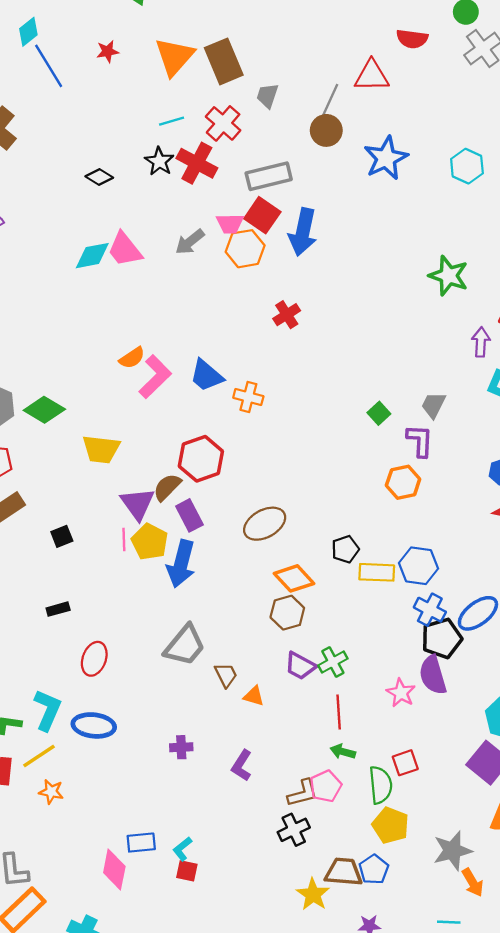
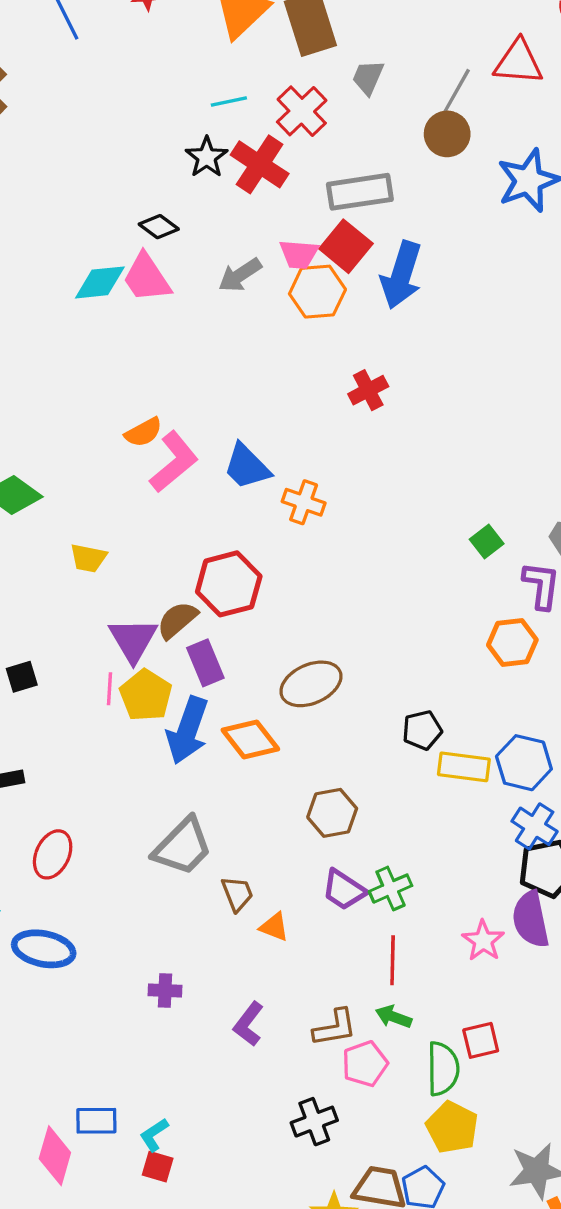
black diamond: (99, 177) -> (159, 227), moved
yellow trapezoid: (101, 449) -> (88, 558), size x0.7
orange diamond: (294, 578) -> (250, 740), moved
brown L-shape: (303, 793) -> (335, 1028), moved

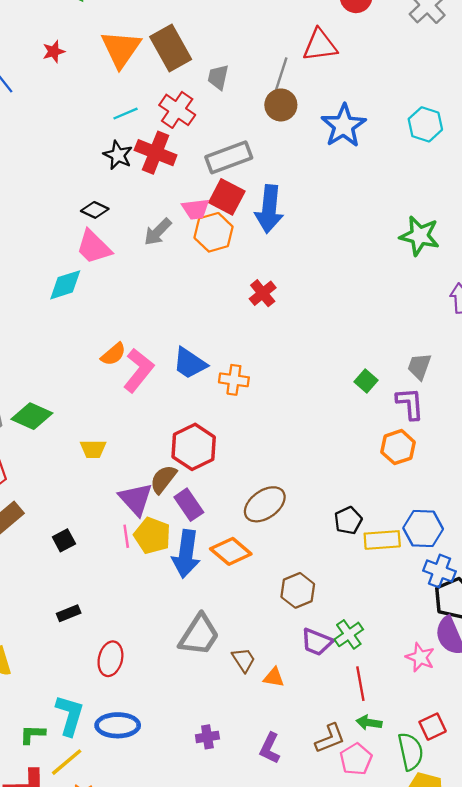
cyan diamond: (100, 282) -> (65, 285), moved

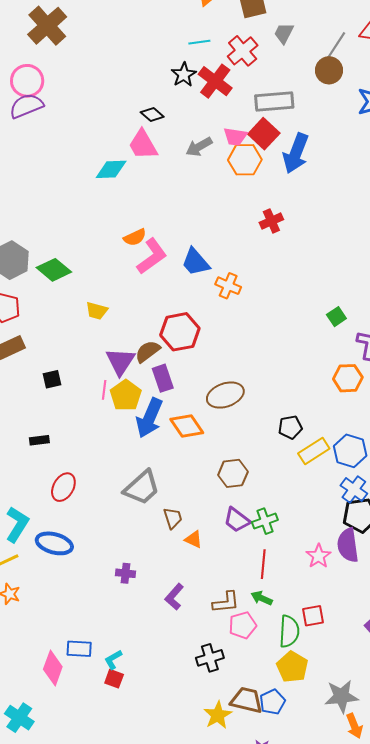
yellow rectangle: (382, 540) -> (314, 451), turned -44

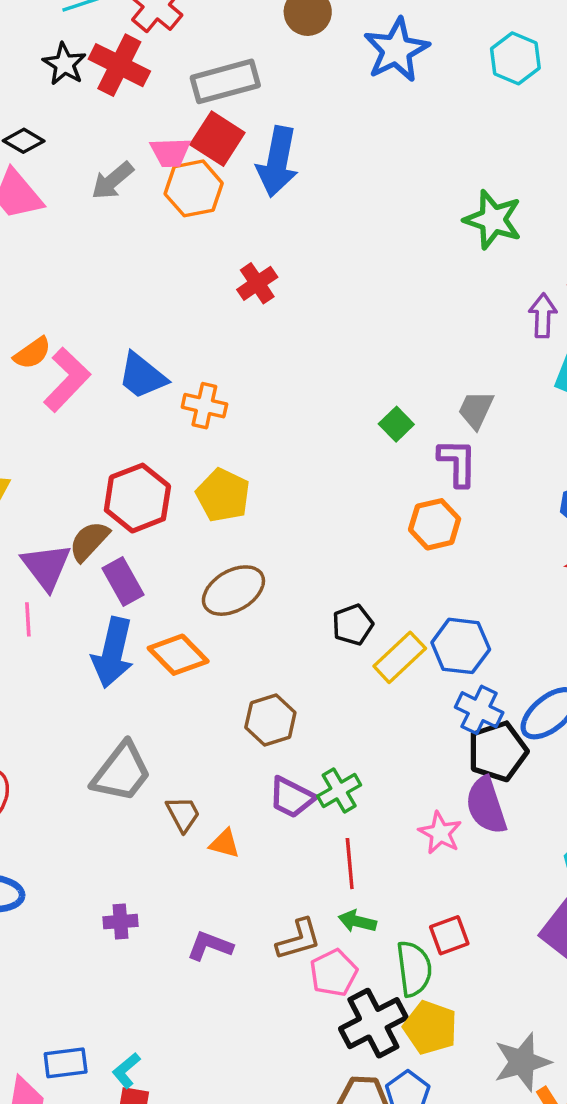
yellow pentagon: (126, 395) -> (223, 495), moved
purple L-shape: (174, 597) -> (210, 946), turned 80
black cross: (210, 658) -> (373, 1023), moved, size x1.4

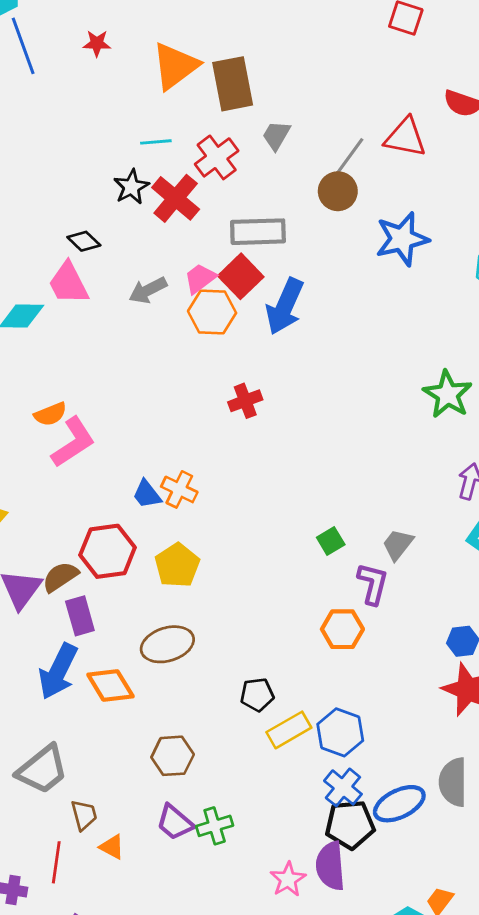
pink trapezoid: (170, 152) -> (200, 278), turned 132
blue trapezoid: (142, 376) -> (147, 494), moved, size x0.7
red line: (350, 864) -> (56, 862), moved

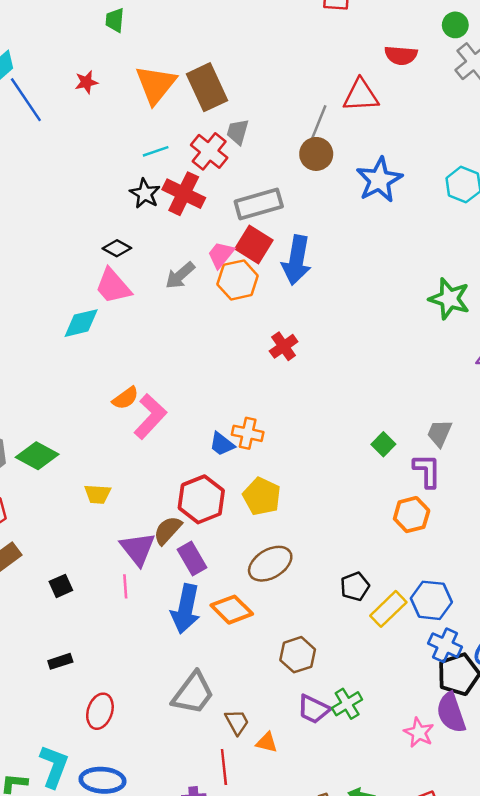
gray trapezoid: (276, 135) -> (238, 132), moved

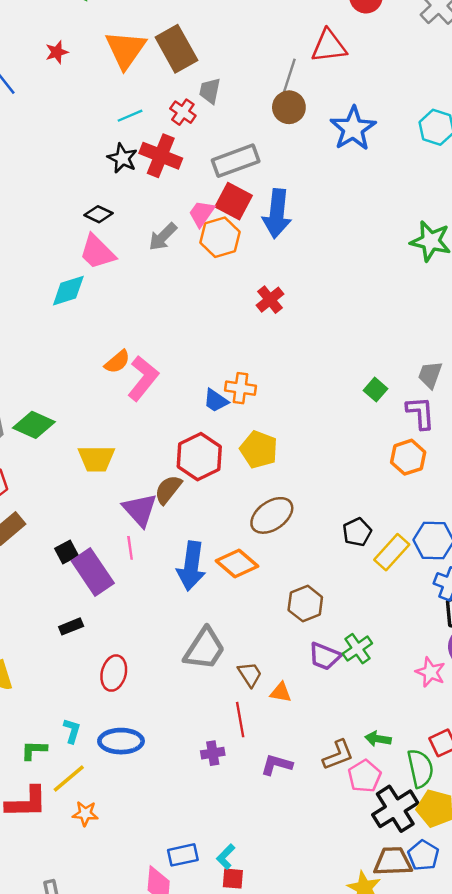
red cross: (209, 151) -> (183, 112), size x0.7
yellow trapezoid: (98, 494) -> (96, 459), size x1.4
purple rectangle: (192, 558) -> (93, 572), moved, size x1.4
cyan L-shape: (54, 766) -> (72, 731), size x0.6

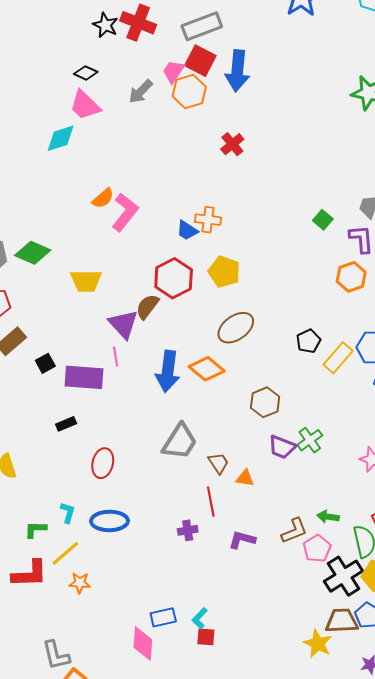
black square: (66, 552) -> (45, 363), moved
purple rectangle: (93, 572) -> (84, 377), turned -51

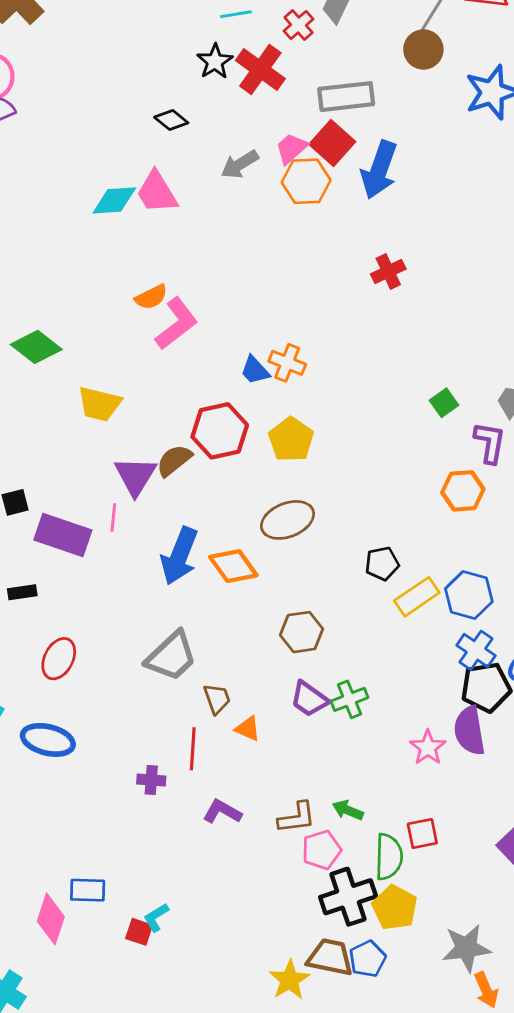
pink trapezoid: (85, 105) -> (157, 192), moved
red cross: (232, 144) -> (388, 271), moved
cyan L-shape: (200, 618) -> (156, 917), moved

